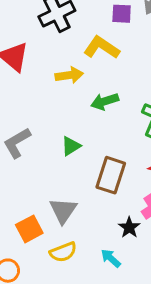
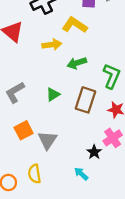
brown rectangle: (111, 175) -> (86, 100), moved
orange square: (29, 229) -> (24, 130), moved
yellow semicircle: (63, 252) -> (34, 174), moved, turned 102

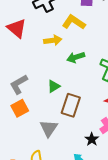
brown rectangle: (86, 100) -> (71, 105), moved
orange square: (24, 130) -> (20, 108), moved

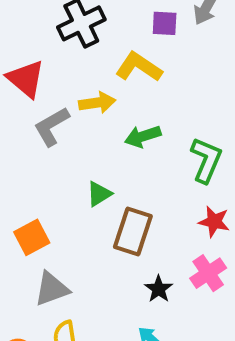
gray L-shape: (19, 84) -> (52, 126), moved
gray triangle: (49, 128) -> (52, 289), moved, turned 36
black star: (92, 139) -> (159, 289), moved

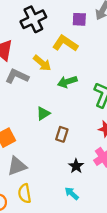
yellow arrow: (97, 103) -> (42, 63), turned 48
gray L-shape: (52, 126) -> (17, 76), turned 55
brown rectangle: (133, 231) -> (62, 134), size x0.6

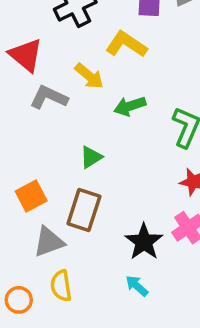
brown rectangle: (62, 134) -> (84, 210), moved, size x1.6
black star: (76, 166) -> (144, 242), size x1.5

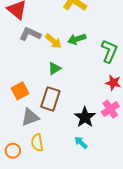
yellow arrow: (89, 76) -> (53, 41), moved

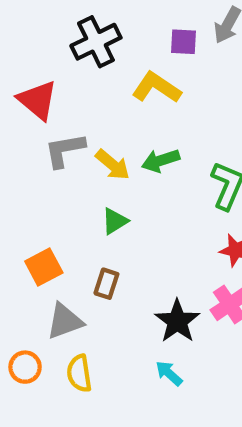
gray L-shape: (30, 34) -> (65, 150), turned -35
brown rectangle: (50, 99) -> (106, 284), size x0.6
orange circle: (13, 151) -> (25, 367), moved

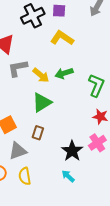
purple square: (184, 42) -> (59, 11), moved
green triangle: (115, 221) -> (42, 102), size x1.5

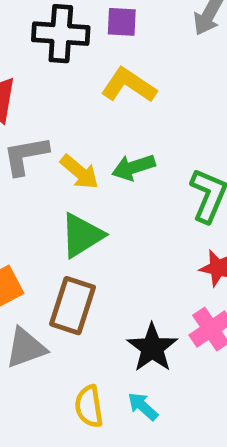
black cross: (33, 16) -> (61, 34), turned 30
brown rectangle: (38, 133) -> (72, 306), size x1.6
yellow semicircle: (25, 176) -> (89, 406), moved

